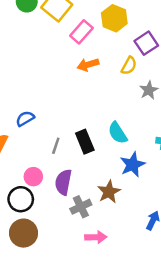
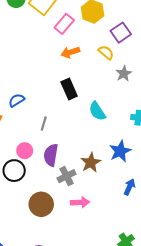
yellow semicircle: (129, 66) -> (106, 52), turned -77
black rectangle: (85, 142) -> (69, 89), moved
blue star: (132, 165) -> (120, 151), moved
brown circle: (23, 233) -> (41, 204), moved

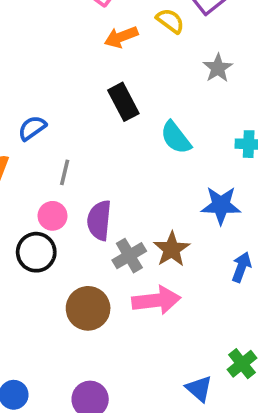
yellow semicircle: (106, 52) -> (170, 21), moved
gray line: (44, 123) -> (65, 172), moved
blue star: (120, 151) -> (221, 205), turned 30
brown star: (91, 163) -> (172, 249), moved
pink arrow: (80, 202) -> (156, 300), size x1.4

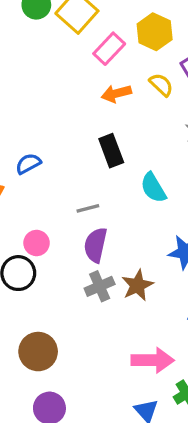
gray line: (65, 172) -> (88, 208), moved, turned 55
purple semicircle: (99, 220) -> (96, 245), moved
pink arrow: (156, 300) -> (153, 360), moved
brown circle: (88, 308) -> (38, 352), moved

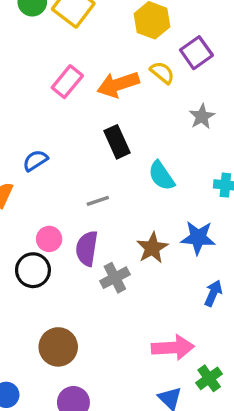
pink rectangle: (109, 49) -> (67, 82), moved
orange arrow: (116, 93) -> (118, 84), size x1.4
purple semicircle: (96, 245) -> (87, 248), moved
brown star: (137, 285) -> (152, 248), moved

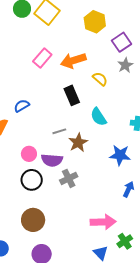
yellow semicircle: (162, 73) -> (100, 79), moved
gray star: (202, 116) -> (125, 65), moved
purple semicircle: (87, 248) -> (52, 160), turned -95
brown star: (152, 248) -> (78, 143), moved
black circle: (33, 270) -> (32, 180), moved

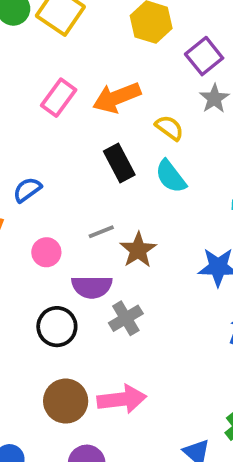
cyan semicircle: (98, 117) -> (171, 176), moved
pink circle: (29, 154) -> (46, 252), moved
pink arrow: (103, 222) -> (122, 399), moved

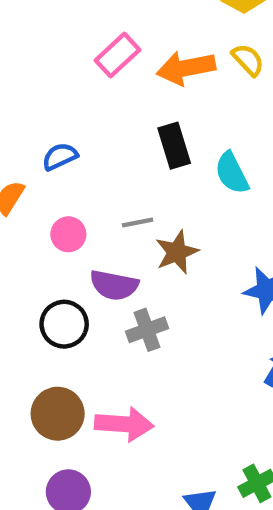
yellow semicircle: (169, 128) -> (248, 60), moved

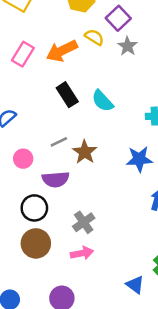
gray cross: (147, 330) -> (84, 222), moved
brown circle: (58, 414) -> (36, 243), moved
pink arrow: (124, 424) -> (82, 253), size x0.7

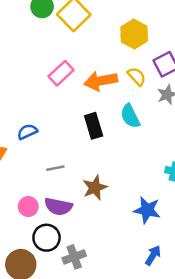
cyan semicircle: (103, 101) -> (130, 116), moved
gray line: (59, 142) -> (55, 168), moved
pink circle: (23, 159) -> (28, 207), moved
black circle: (34, 208) -> (47, 238), moved

